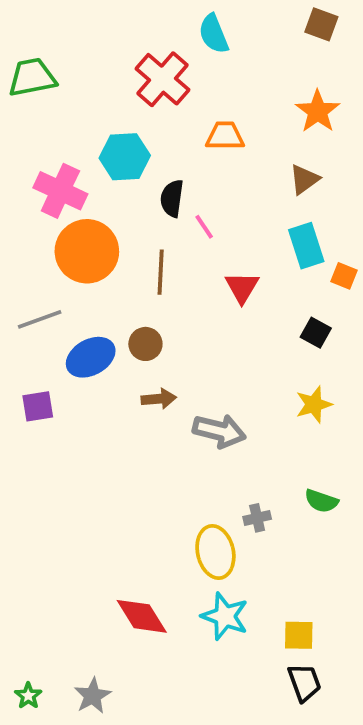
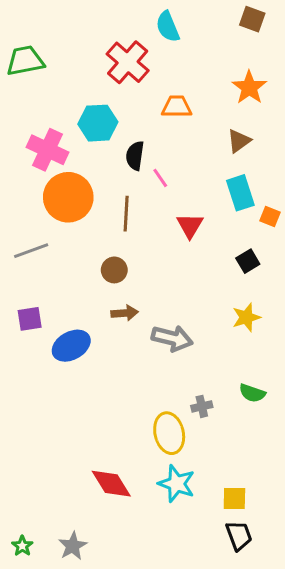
black square: (316, 333) -> (248, 261), turned 30
blue ellipse: (91, 357) -> (71, 346), moved

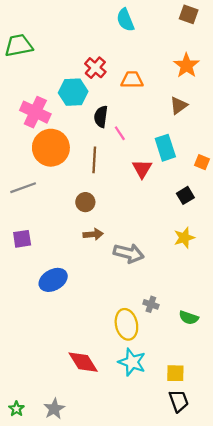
red cross: (128, 62) -> (95, 68), moved, size x0.7
cyan rectangle: (240, 193) -> (165, 148), moved
blue ellipse: (71, 346) -> (53, 280), moved
green semicircle: (252, 393) -> (189, 318), moved
gray cross: (202, 406) -> (151, 304), turned 32

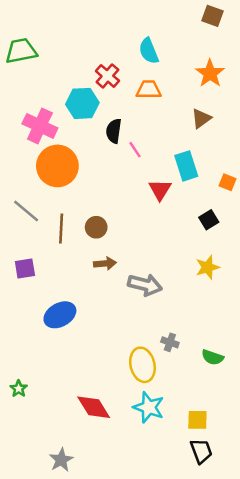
cyan semicircle: (125, 20) -> (149, 51), moved
brown line: (94, 160) -> (61, 228), moved
gray line: (23, 188) -> (26, 211), turned 60
green star: (16, 409) -> (19, 389), moved

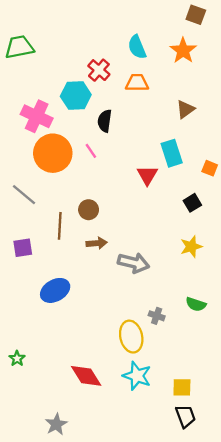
orange star: (210, 73) -> (183, 50), moved
pink line: (135, 150) -> (91, 151), moved
brown line: (61, 228) -> (60, 226), moved
green semicircle: (213, 357) -> (196, 304), moved

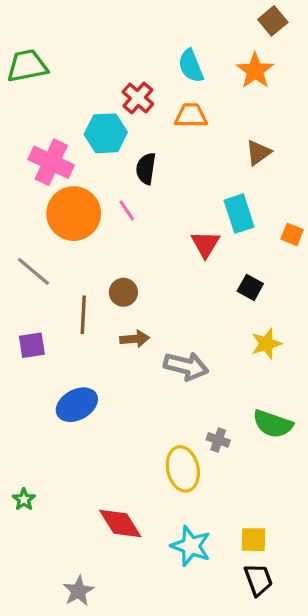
brown square: (196, 15) -> (273, 21), turned 30
black square: (192, 203) -> (250, 287), moved, turned -30
green semicircle: (196, 304) -> (273, 424), size x1.4
cyan star: (137, 376) -> (191, 546), moved

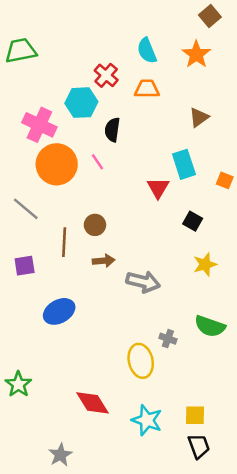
green star: (24, 499) -> (18, 384), size x1.5

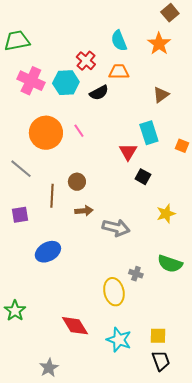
pink cross: (39, 125) -> (31, 81), moved
black semicircle: (112, 130) -> (99, 93), moved, turned -126
black square: (193, 221) -> (143, 177), moved

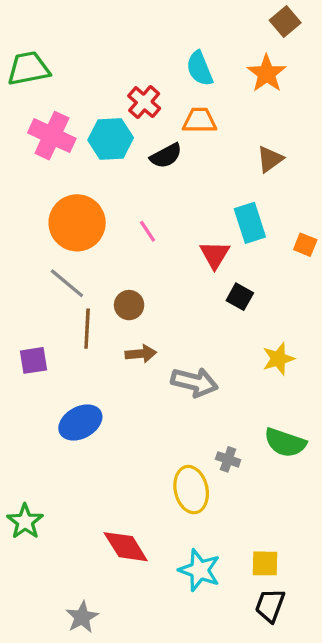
pink line: (79, 131) -> (148, 231), moved
gray line: (21, 169) -> (67, 283), moved
black trapezoid: (161, 361) -> (270, 605), turned -140

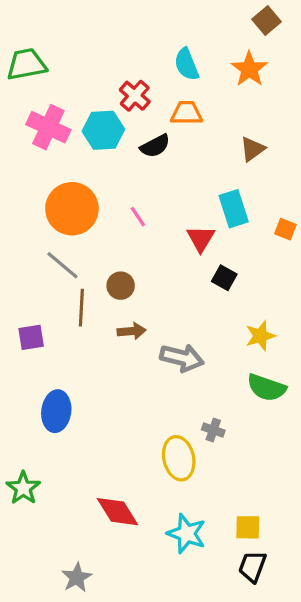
blue ellipse: (80, 422) -> (56, 411), moved, turned -54
green semicircle: (285, 443) -> (267, 388), moved

